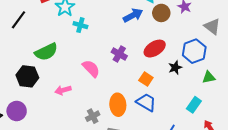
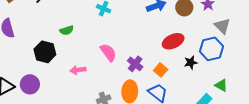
gray triangle: (212, 27) -> (222, 26), moved
green semicircle: (46, 52) -> (67, 30), size x0.6
purple cross: (119, 54) -> (135, 64), moved
green triangle: (209, 77) -> (221, 85), moved, turned 32

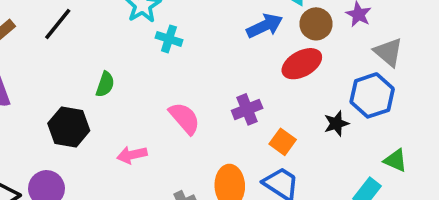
green semicircle: (67, 30) -> (105, 84), turned -48
red ellipse: (173, 41) -> (302, 64), moved
purple cross: (135, 64) -> (247, 109), moved, turned 35

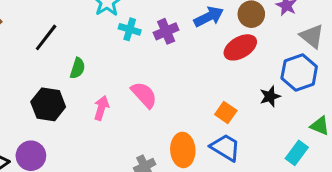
black line: (58, 24) -> (46, 37), moved
purple cross: (247, 109) -> (166, 31), moved
pink arrow: (132, 155) -> (101, 108), moved, turned 120

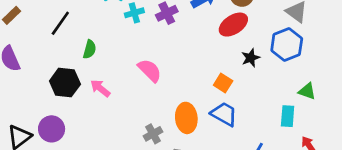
cyan cross: (130, 29) -> (134, 13), turned -30
black star: (270, 96) -> (251, 58), moved
pink arrow: (101, 108) -> (100, 88), moved, turned -65
cyan rectangle: (297, 153) -> (288, 116), turned -30

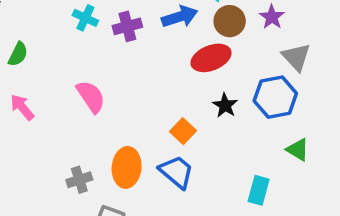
cyan cross: (134, 13) -> (85, 18), turned 30
black star: (251, 58) -> (225, 105), turned -30
green triangle: (307, 91) -> (298, 150), moved

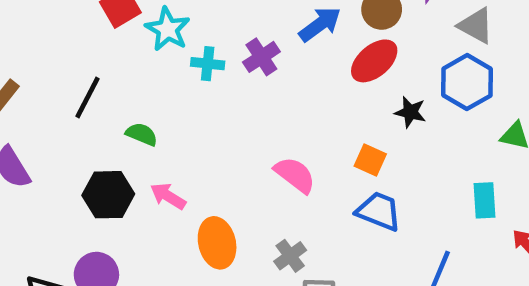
green semicircle: (18, 54) -> (142, 134), turned -75
pink semicircle: (91, 97) -> (295, 175), moved
orange ellipse: (127, 167) -> (217, 243), moved
gray cross: (79, 180) -> (290, 256), moved

